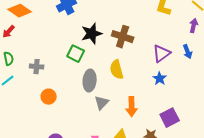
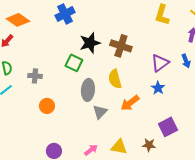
orange arrow: (132, 107) -> (130, 103), moved, turned 54

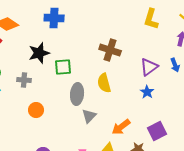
blue cross: (65, 14) -> (54, 18), turned 30
black star: (90, 43) -> (39, 53), moved
green square: (74, 63) -> (63, 67), turned -30
orange arrow: (130, 103) -> (121, 127), moved

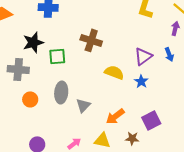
brown cross: (110, 50) -> (91, 40), moved
gray cross: (24, 80) -> (18, 69), size x1.5
yellow semicircle: (104, 83) -> (114, 72), moved, turned 126
gray ellipse: (77, 94) -> (61, 92), moved

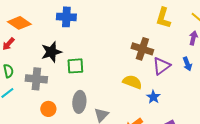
brown cross: (91, 40) -> (142, 49), moved
blue star: (141, 81) -> (153, 97), moved

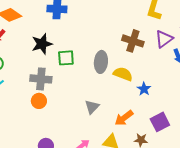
purple triangle: (161, 66) -> (164, 39), moved
gray cross: (36, 79) -> (41, 79), moved
gray ellipse: (79, 102) -> (101, 62), moved

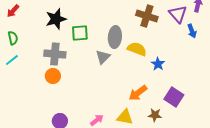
purple triangle: (164, 39) -> (178, 14), turned -36
gray triangle: (92, 107) -> (103, 57), moved
purple square: (160, 122) -> (174, 97), turned -30

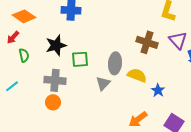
green semicircle: (13, 38) -> (24, 55), moved

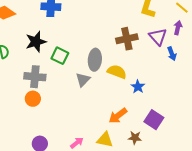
brown cross: (147, 42) -> (127, 39), turned -30
green square: (80, 59) -> (60, 56), turned 30

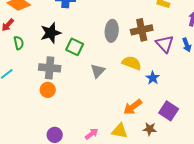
purple triangle: (158, 37) -> (165, 44), moved
gray ellipse: (95, 60) -> (112, 31), moved

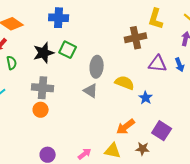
brown cross: (142, 30) -> (136, 38), moved
gray ellipse: (112, 31) -> (97, 67), moved
purple triangle: (165, 44) -> (158, 64), turned -42
green square: (75, 47) -> (68, 50), moved
gray triangle: (98, 71) -> (91, 91), turned -42

